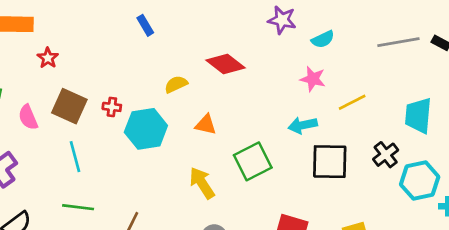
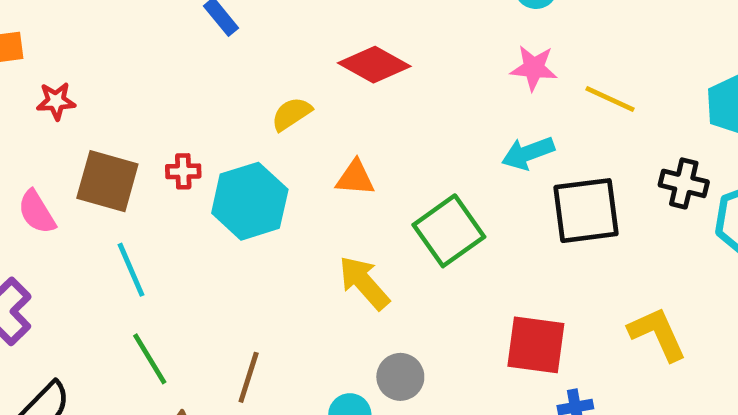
red star: (48, 58) -> (56, 101), turned -30
yellow line: (352, 102) -> (610, 99), turned 60
black cross: (386, 155) -> (684, 183), turned -30
green line: (78, 207) -> (150, 359), turned 60

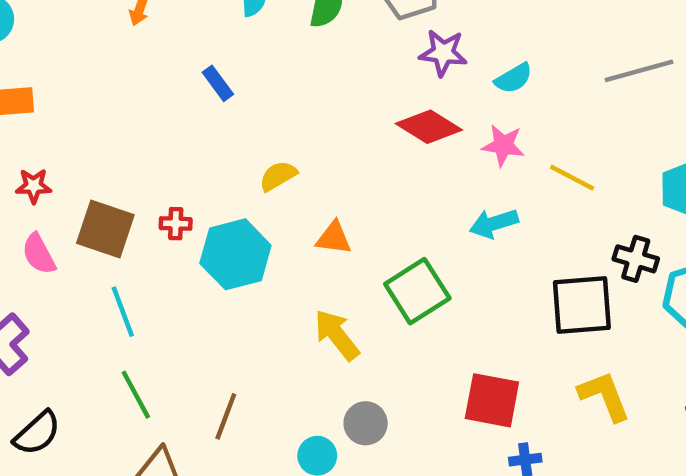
red diamond: (374, 65) -> (429, 127), moved
red star: (56, 101) -> (34, 186), moved
black square: (586, 211) -> (582, 305), moved

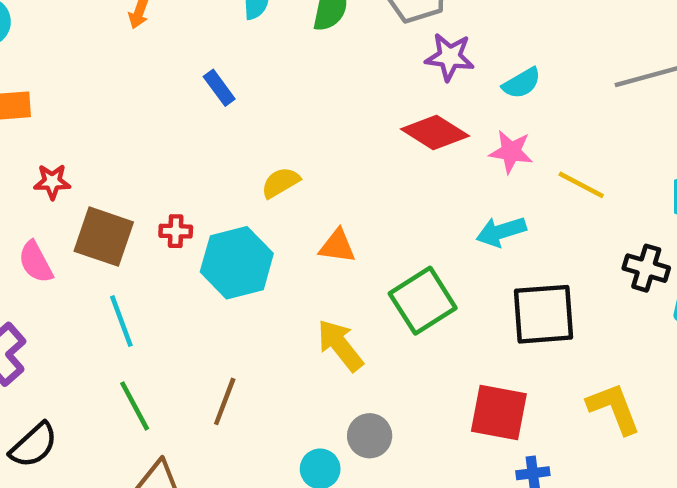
red star: (34, 186) -> (52, 182), moved
black square: (582, 305) -> (544, 314), moved
brown line: (226, 416) -> (225, 401), moved

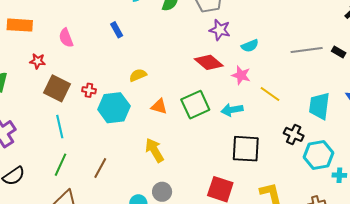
pink semicircle: (36, 262) -> (66, 38), moved
green square: (423, 301) -> (195, 105), moved
green line: (135, 406) -> (60, 165), turned 45

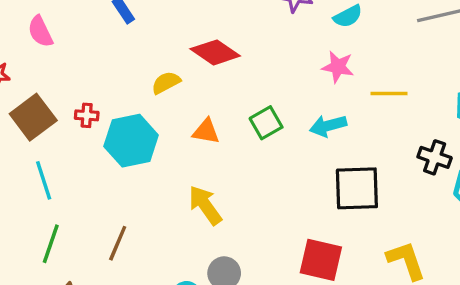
red diamond: (209, 62) -> (215, 52), moved
brown square: (57, 88) -> (33, 117), turned 32
yellow line: (270, 94) -> (389, 94), turned -30
green square: (195, 105) -> (266, 123), size x0.7

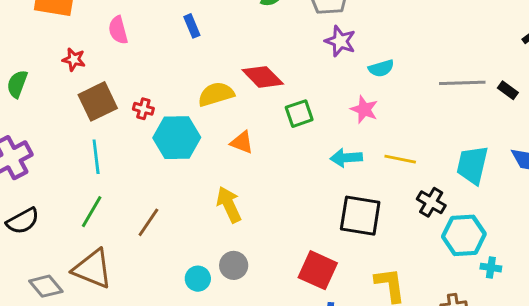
yellow semicircle: (166, 83) -> (216, 94), size x1.4
yellow line: (389, 94) -> (400, 159), moved
green square: (266, 123) -> (299, 114), moved

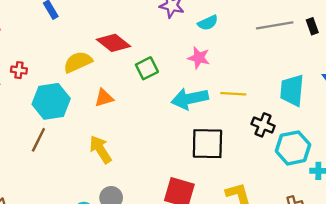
black rectangle: (508, 90) -> (312, 26), turned 42
red cross: (143, 109) -> (19, 70), moved
orange triangle: (242, 142) -> (104, 98), turned -30
cyan arrow: (346, 158) -> (190, 99), size x1.4
brown line: (148, 222) -> (38, 140), moved

